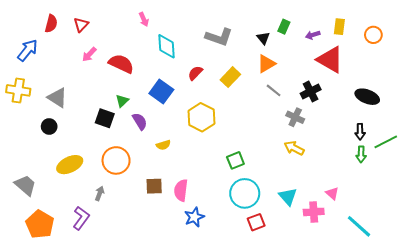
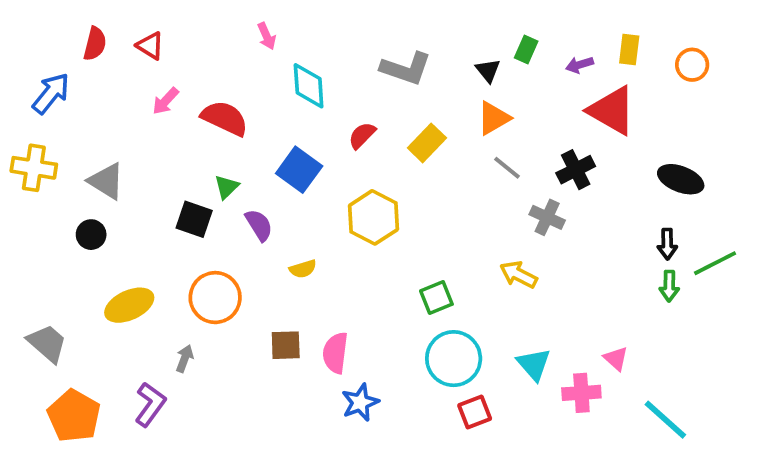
red triangle: (81, 25) -> (150, 46), turned -42
yellow arrow: (294, 148) -> (518, 275), moved

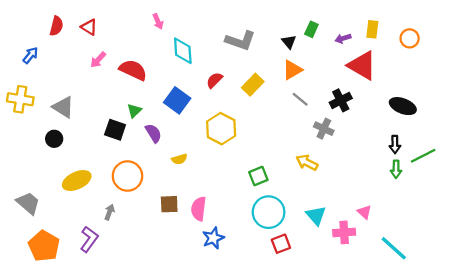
blue arrow: (51, 93) -> (30, 55), size x0.7

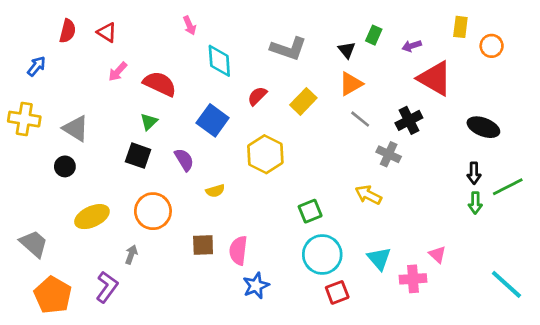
yellow rectangle: (372, 29) -> (460, 27), moved
green triangle: (134, 111) -> (149, 122), moved
cyan line: (394, 248) -> (506, 284), moved

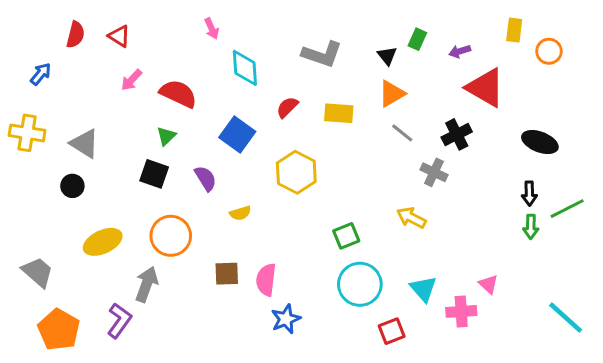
yellow rectangle: (303, 101) -> (339, 113), turned 50
gray arrow: (131, 254) -> (147, 284), size x1.6
red square: (337, 292) -> (392, 331), moved

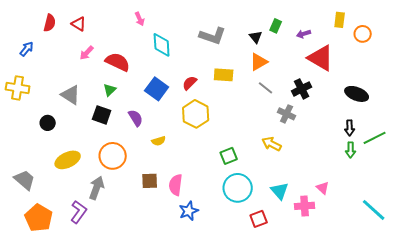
red semicircle: (287, 107) -> (190, 83), moved
gray triangle: (85, 144) -> (71, 95), moved

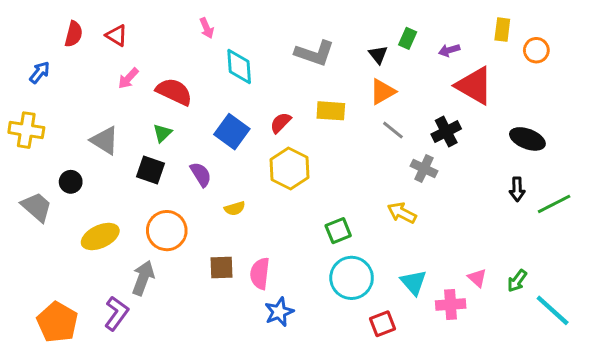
green arrow: (351, 150) -> (517, 281), moved, turned 35
gray trapezoid: (25, 180) -> (37, 207), moved

